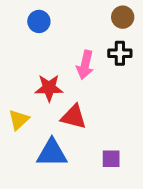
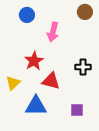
black cross: (120, 53) -> (83, 67), moved
pink arrow: (85, 65) -> (53, 32), moved
red star: (49, 88) -> (34, 61), turned -30

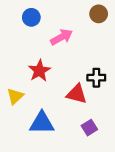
pink arrow: (53, 32) -> (61, 37), turned -132
red triangle: (51, 81) -> (77, 94), moved
purple square: (77, 110) -> (89, 128), turned -32

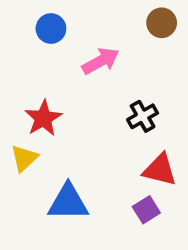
red star: (39, 71) -> (43, 118), moved
black cross: (96, 78) -> (143, 116), moved, turned -30
red triangle: (77, 94) -> (160, 170), moved

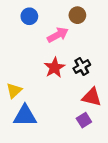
brown circle: (162, 23) -> (77, 15), moved
red star: (43, 118) -> (54, 68), moved
blue triangle: (68, 202) -> (25, 116), moved

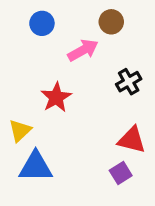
black cross: (82, 67) -> (129, 82), moved
red star: (54, 68) -> (56, 97), moved

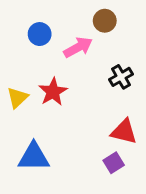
blue circle: (42, 23) -> (40, 34), moved
yellow triangle: (20, 130) -> (17, 98), moved

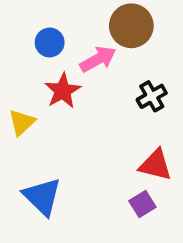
brown circle: (105, 21) -> (131, 26), size x1.5
red star: (53, 92) -> (63, 91), moved
blue triangle: (34, 157) -> (42, 197), turned 44

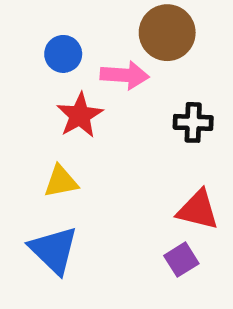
pink arrow: (98, 59) -> (125, 75), turned 33
black cross: (152, 96) -> (193, 122), turned 32
yellow triangle: (22, 122) -> (61, 182), moved, turned 32

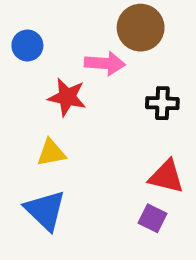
blue circle: (63, 54) -> (27, 45), moved
red star: (80, 115) -> (67, 97), turned -30
purple square: (181, 260) -> (152, 218), turned -32

